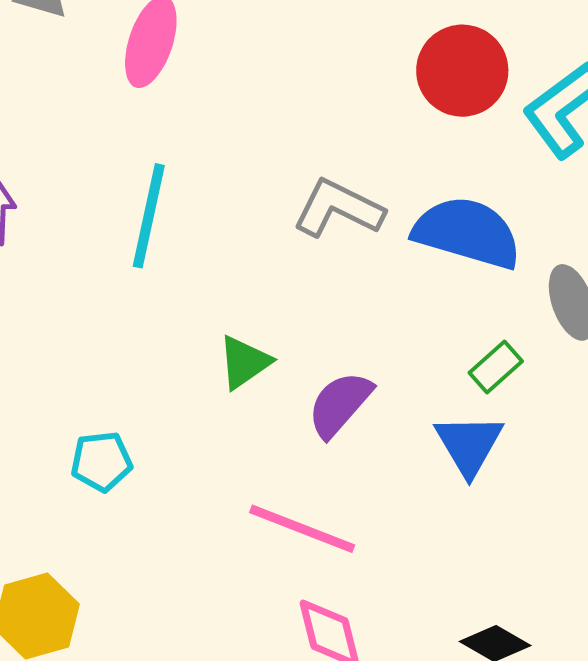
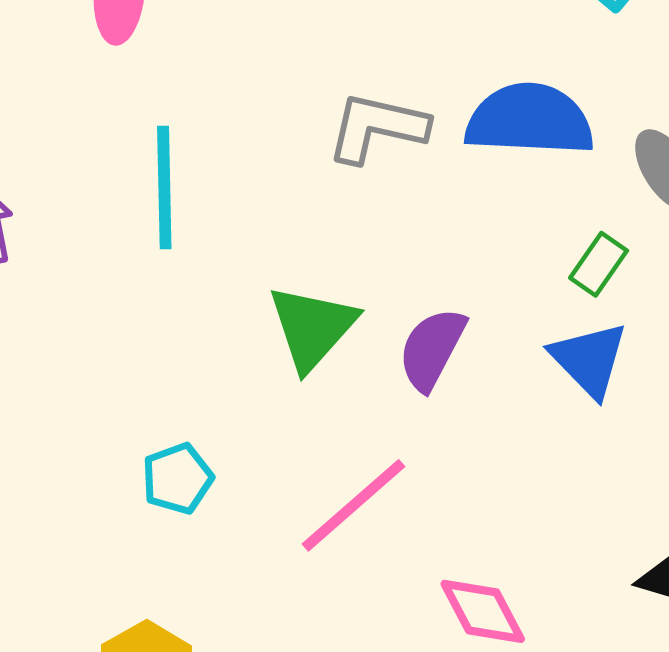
green triangle: (244, 362) -> (312, 327), size x1.4
pink line: (302, 529) -> (353, 505), moved, turned -49

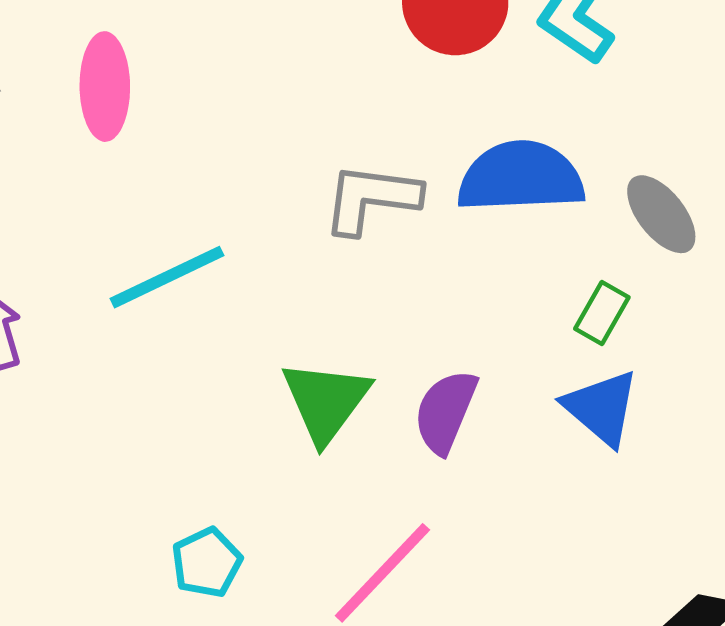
cyan line: (164, 188) -> (167, 277), turned 71

